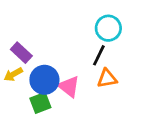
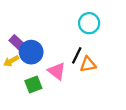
black line: (99, 55) -> (77, 55), moved
blue circle: (44, 80) -> (31, 52), moved

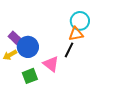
orange triangle: (88, 64) -> (76, 34), moved

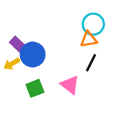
black line: (69, 50) -> (91, 63), moved
pink triangle: (51, 64) -> (70, 85), moved

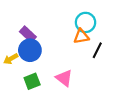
purple rectangle: (19, 45) -> (28, 34), moved
black line: (91, 63) -> (97, 50), moved

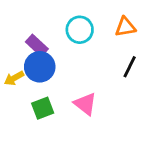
cyan circle: (86, 22) -> (80, 30), moved
orange triangle: (81, 36) -> (125, 27), moved

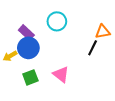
orange triangle: (125, 27) -> (103, 32), moved

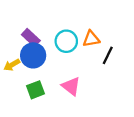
cyan circle: (57, 21) -> (66, 41), moved
orange triangle: (103, 32) -> (91, 39), moved

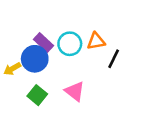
purple rectangle: (31, 38) -> (43, 43), moved
green square: (35, 90) -> (37, 95), turned -30

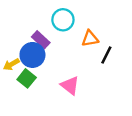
cyan circle: (70, 44) -> (63, 20), moved
green square: (37, 95) -> (27, 78), moved

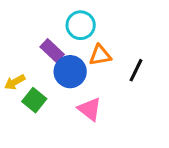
orange triangle: (90, 39) -> (100, 55), moved
blue circle: (32, 55) -> (70, 72), moved

